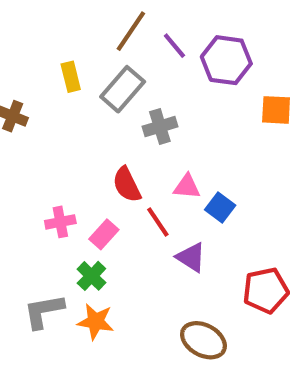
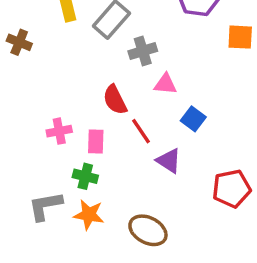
pink triangle: (187, 187) -> (165, 84), moved
pink rectangle: (104, 234) -> (96, 142), turned -40
green cross: (91, 276) -> (85, 176), turned -30
brown ellipse: (203, 340) -> (148, 230), moved

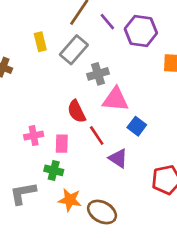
pink triangle: (165, 84) -> (115, 99), size x1.5
orange star: (89, 215) -> (70, 200), moved

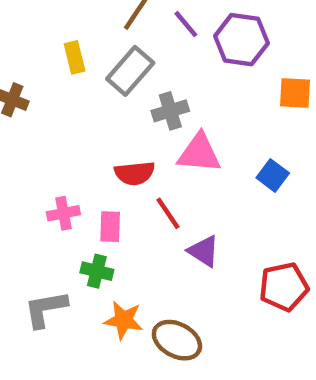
red semicircle: (77, 111) -> (135, 173), turned -70
blue square: (137, 126) -> (273, 175), moved

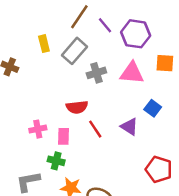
pink triangle: (199, 153) -> (132, 73), moved
purple triangle: (204, 251) -> (129, 127), moved
red pentagon: (284, 287) -> (159, 169), turned 30

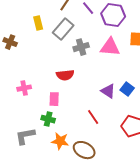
blue square: (153, 108) -> (127, 89), moved
pink cross: (38, 129) -> (24, 88), moved
red line: (95, 129) -> (93, 117), moved

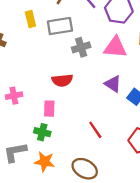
gray rectangle: (63, 29) -> (60, 26), turned 40
purple triangle: (108, 91) -> (113, 84), moved
orange star: (60, 141) -> (45, 162), moved

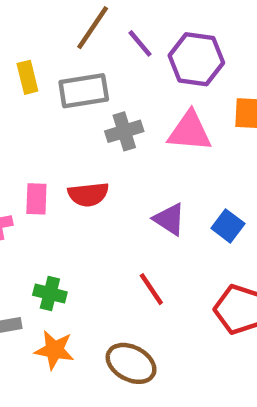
purple triangle: (113, 84) -> (169, 219), moved
pink rectangle: (49, 109) -> (36, 199), moved

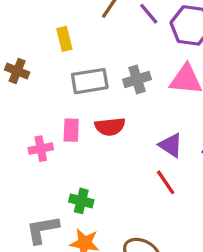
gray rectangle: (84, 91) -> (90, 81), moved
red line: (151, 289) -> (166, 182), moved

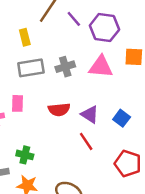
yellow rectangle: (64, 39) -> (25, 37), moved
red semicircle: (110, 127) -> (59, 110), moved

